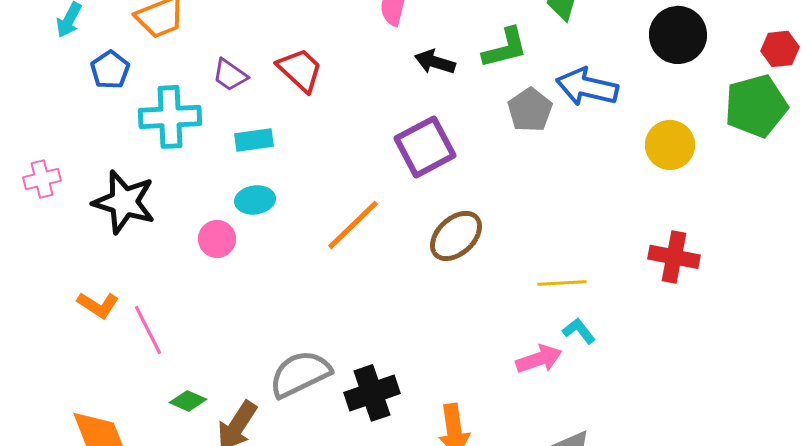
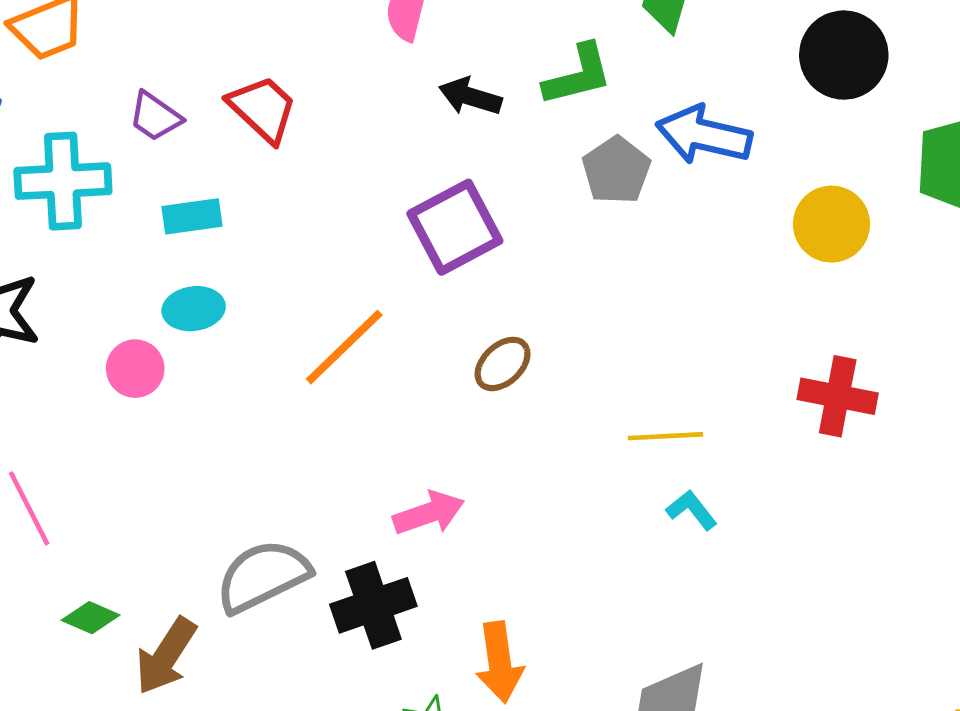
brown ellipse: (456, 236) -> (503, 364), size x0.7
pink arrow: (539, 359) -> (429, 513), moved

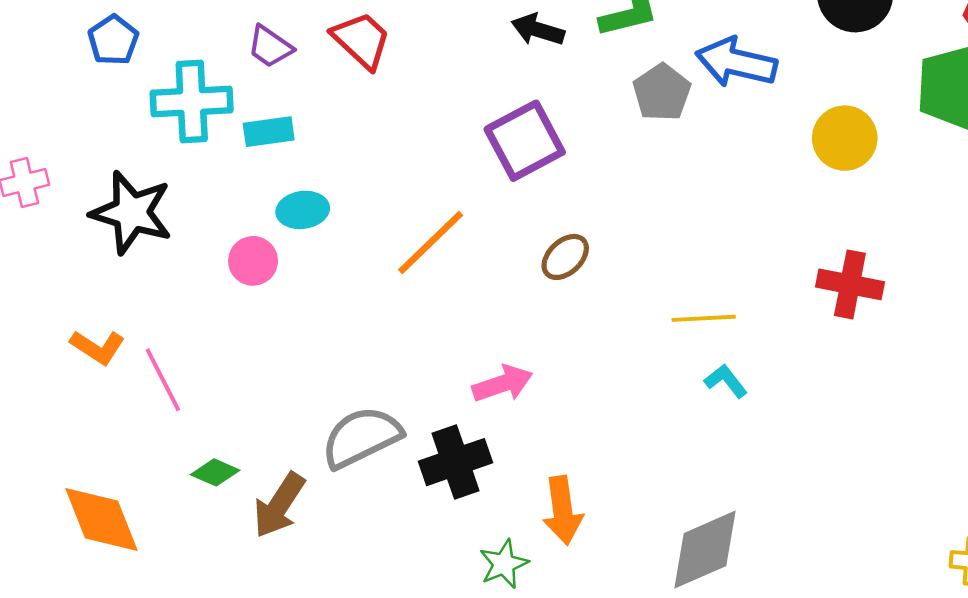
cyan rectangle: (192, 216) -> (269, 132), moved

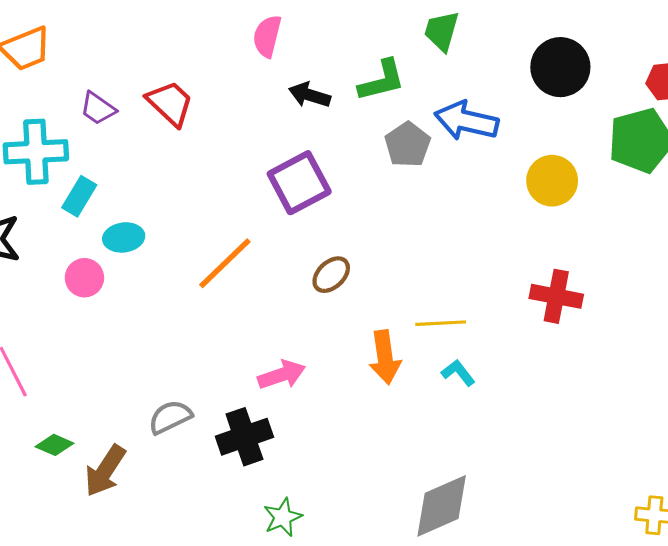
cyan rectangle: (269, 132) -> (79, 196), moved, turned -51
gray semicircle: (361, 437) -> (170, 417), size x0.7
orange arrow: (563, 510) -> (385, 357), moved

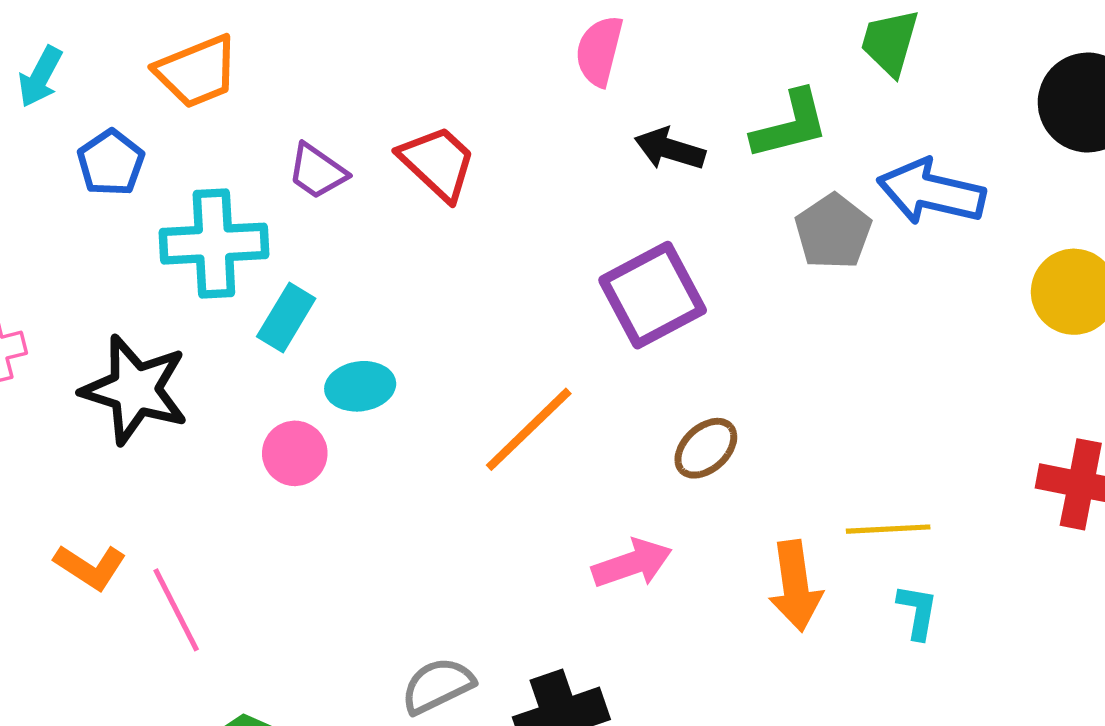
cyan L-shape: (458, 373) -> (917, 612), turned 48
pink arrow: (282, 375) -> (632, 563), moved

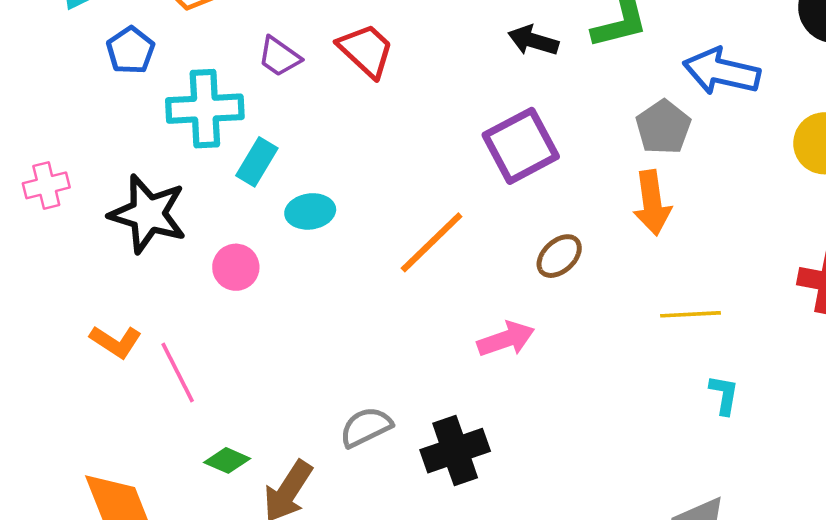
gray pentagon: (833, 232) -> (663, 127), moved
pink circle: (295, 453) -> (236, 267), moved
orange arrow: (795, 586) -> (652, 203), moved
cyan L-shape: (917, 612) -> (724, 395), moved

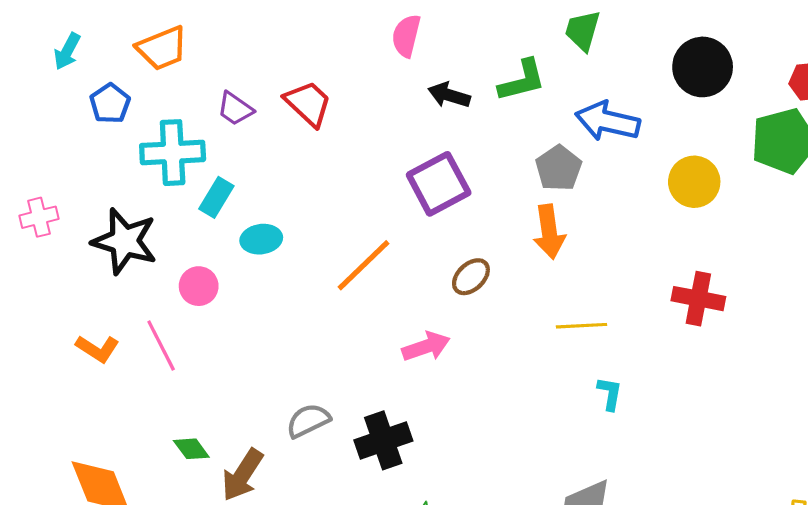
pink line: (178, 373) -> (161, 346), moved
green diamond: (227, 460) -> (191, 449), turned 30

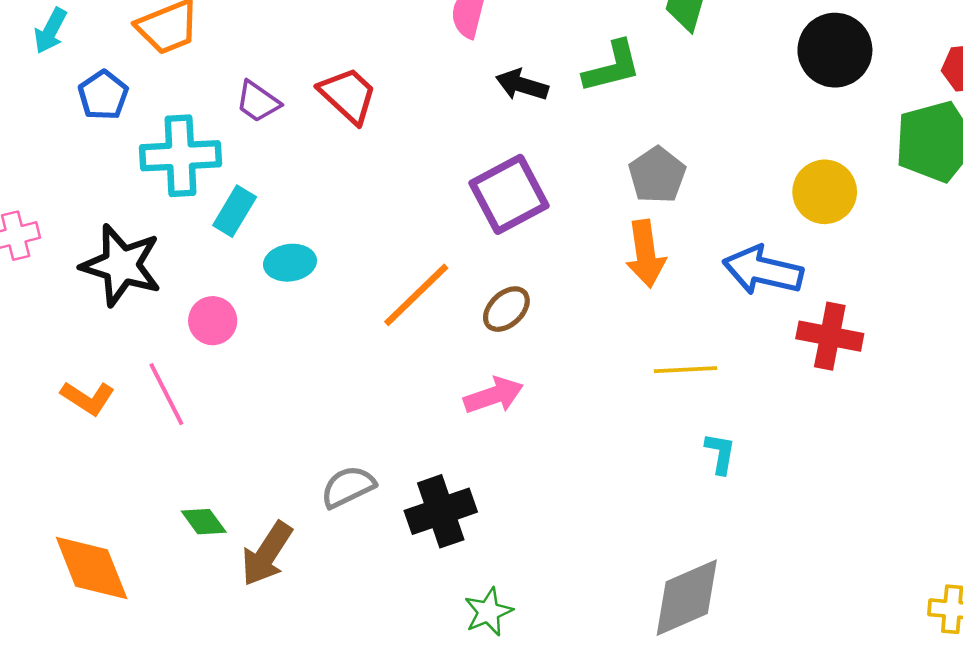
blue arrow: (608, 121) -> (763, 270), moved
brown ellipse: (471, 277) -> (506, 309), moved

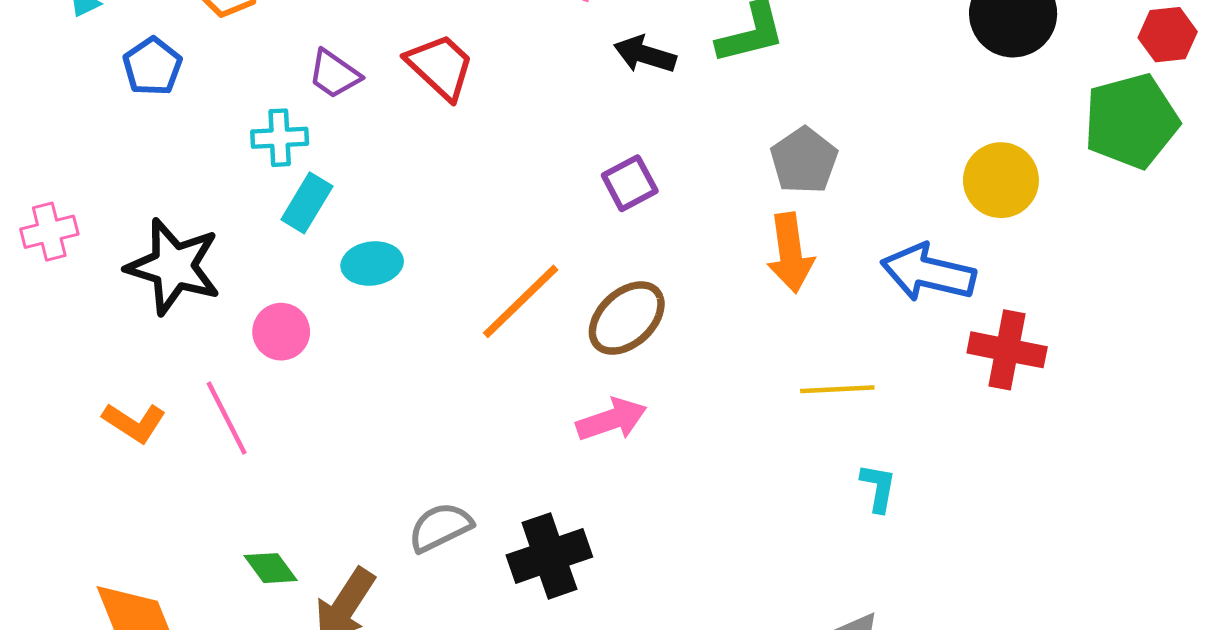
cyan cross: (180, 156) -> (280, 138), moved, size x0.6
purple square: (509, 194) -> (630, 183), size x0.6
brown ellipse: (506, 309) -> (627, 318), size x1.4

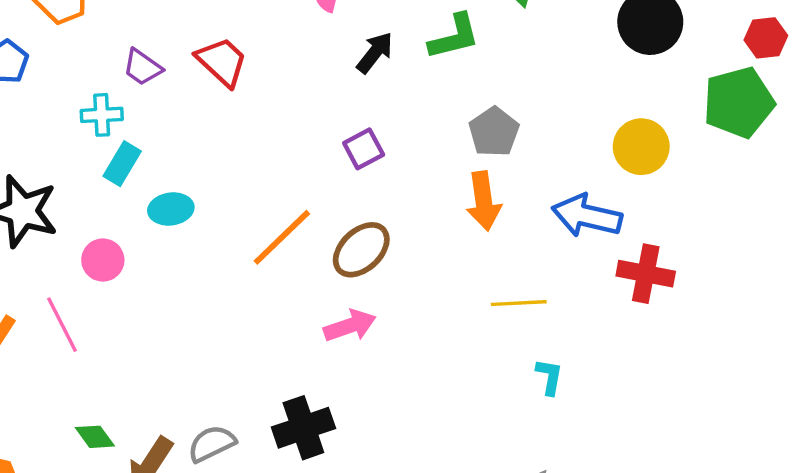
black arrow: (645, 54) -> (375, 53), turned 111
gray semicircle: (440, 527) -> (212, 444), moved

